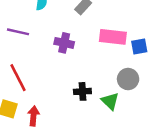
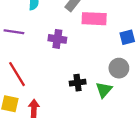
pink rectangle: (113, 37) -> (94, 19), moved
green triangle: (110, 101) -> (104, 90), turned 30

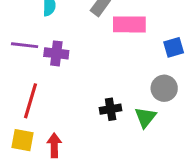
purple cross: (57, 39) -> (56, 53), moved
red line: (17, 74) -> (31, 101), turned 50

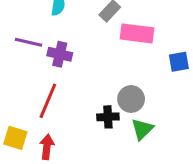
gray circle: (164, 88) -> (131, 99), moved
red line: (31, 101) -> (48, 101), moved

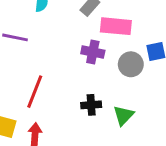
purple cross: (60, 54) -> (93, 52), moved
gray circle: (131, 99) -> (131, 64), moved

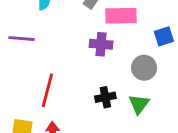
gray circle: (131, 64) -> (144, 68), moved

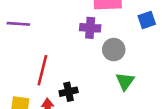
gray circle: (144, 68) -> (114, 50), moved
black cross: (105, 97) -> (69, 92), moved

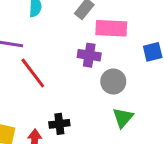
red line: (42, 70) -> (33, 73), moved, turned -56

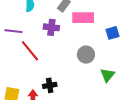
purple cross: (89, 55) -> (51, 27), moved
green triangle: (123, 118) -> (107, 75), moved

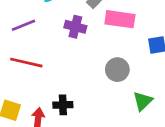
purple line: (13, 31) -> (23, 25), turned -36
red line: (30, 51) -> (26, 63), moved, turned -45

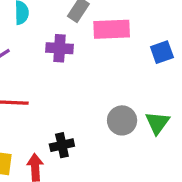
gray circle: (117, 70) -> (122, 120), moved

